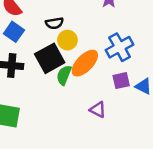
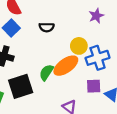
yellow circle: (67, 40) -> (79, 46), moved
black square: (50, 58) -> (21, 86), moved

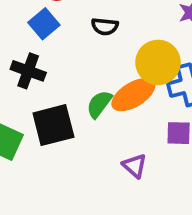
yellow circle: (79, 46) -> (158, 62), size x1.5

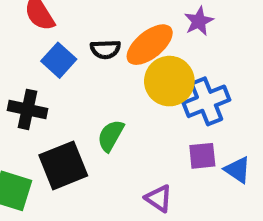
blue square: (44, 24) -> (59, 60), moved
orange ellipse: (133, 95) -> (150, 45), moved

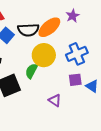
black semicircle: (105, 49) -> (28, 30), size x1.5
yellow circle: (169, 81) -> (44, 55), moved

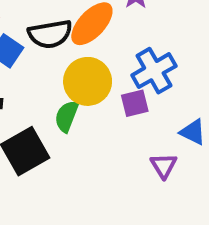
purple square: (75, 80) -> (135, 103), moved
purple triangle: (55, 100) -> (164, 166), moved, turned 32

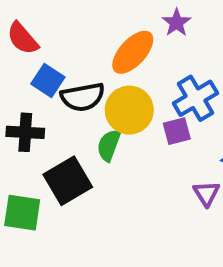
black semicircle: (50, 34) -> (83, 97), moved

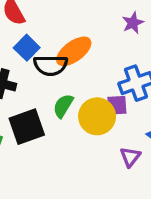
orange ellipse: (133, 52) -> (74, 51), moved
yellow circle: (129, 110) -> (97, 116), moved

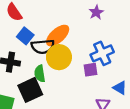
green semicircle: (63, 106) -> (40, 74), moved, turned -35
yellow circle: (97, 116) -> (59, 57), moved

